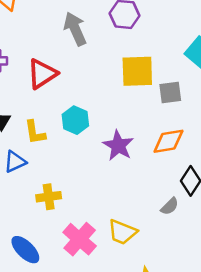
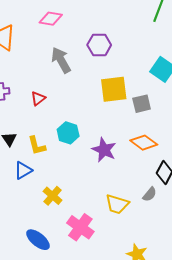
red triangle: (42, 74) -> (38, 98), size x0.6
orange diamond: (168, 141) -> (144, 143), turned 52
yellow cross: (49, 197) -> (53, 196), turned -36
yellow trapezoid: (122, 232) -> (117, 204), moved

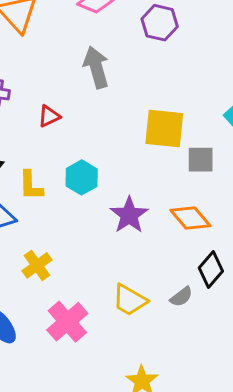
purple hexagon: (99, 45) -> (160, 23), moved

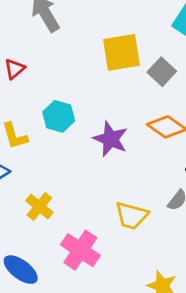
gray square: (201, 160) -> (162, 72), turned -32

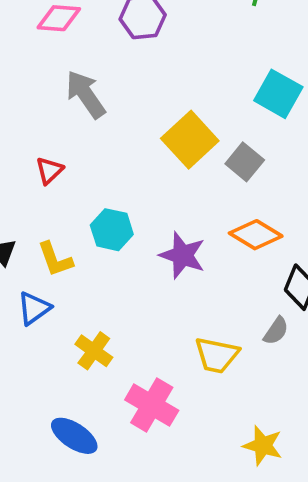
yellow square: (122, 52) -> (190, 140), turned -30

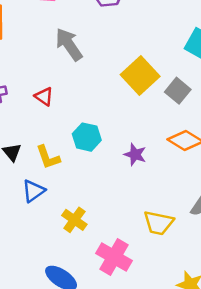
red triangle: (49, 170) -> (44, 96), turned -42
purple star: (182, 255) -> (135, 155), size x0.7

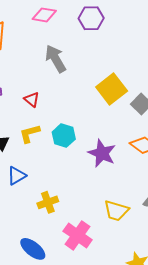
purple star: (135, 155) -> (102, 153), size x1.5
yellow L-shape: (48, 157) -> (30, 134), moved, turned 90
yellow cross: (74, 220) -> (48, 202), turned 30

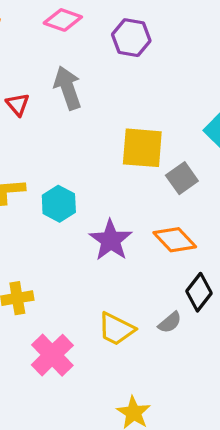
yellow square: (112, 89) -> (142, 148), turned 32
red triangle: (32, 99) -> (18, 104), moved

